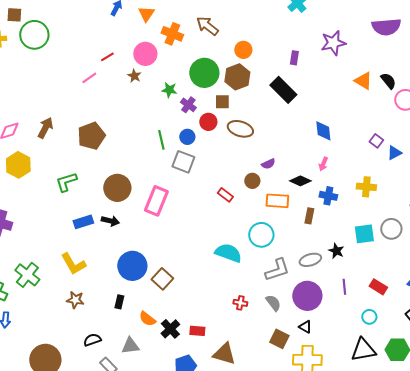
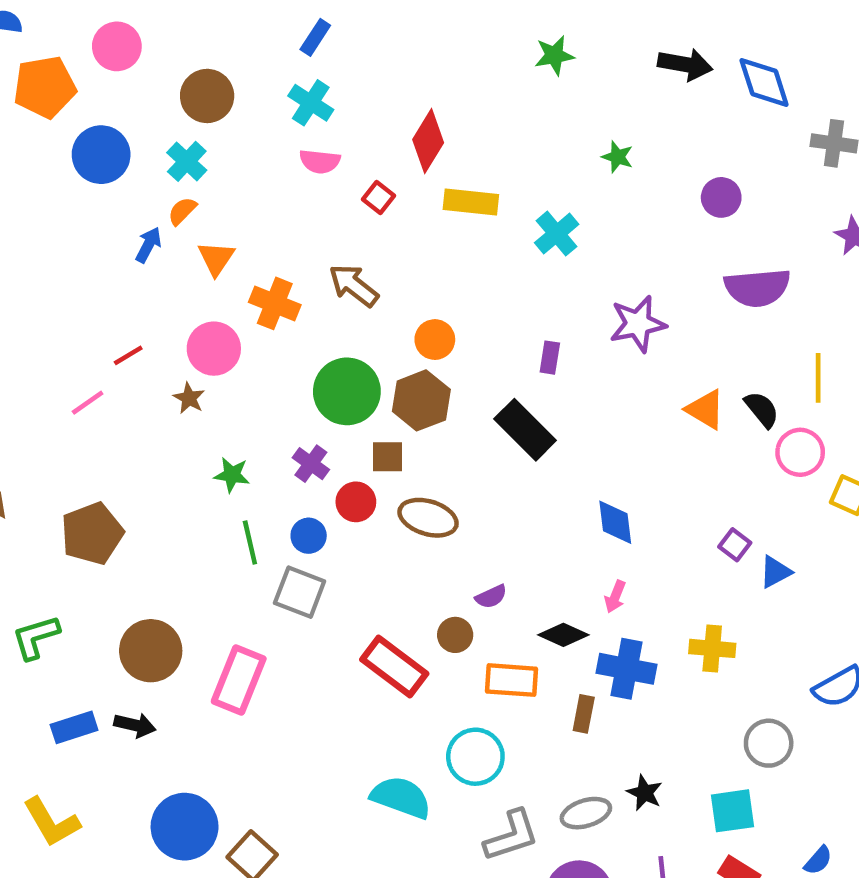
green star: (169, 90) -> (232, 475), moved
red rectangle: (225, 195) -> (394, 667), size x1.8
blue cross: (328, 196) -> (626, 669), size x1.4
cyan square: (364, 234) -> (732, 811), moved

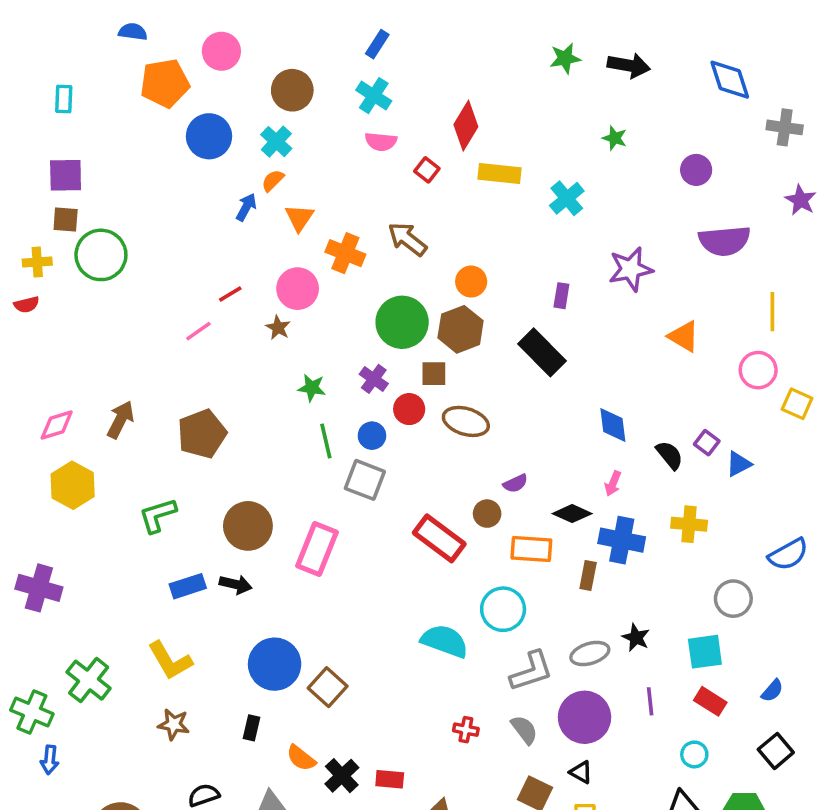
black arrow: (685, 64) -> (629, 65), moved
black semicircle: (762, 409) -> (670, 455), moved

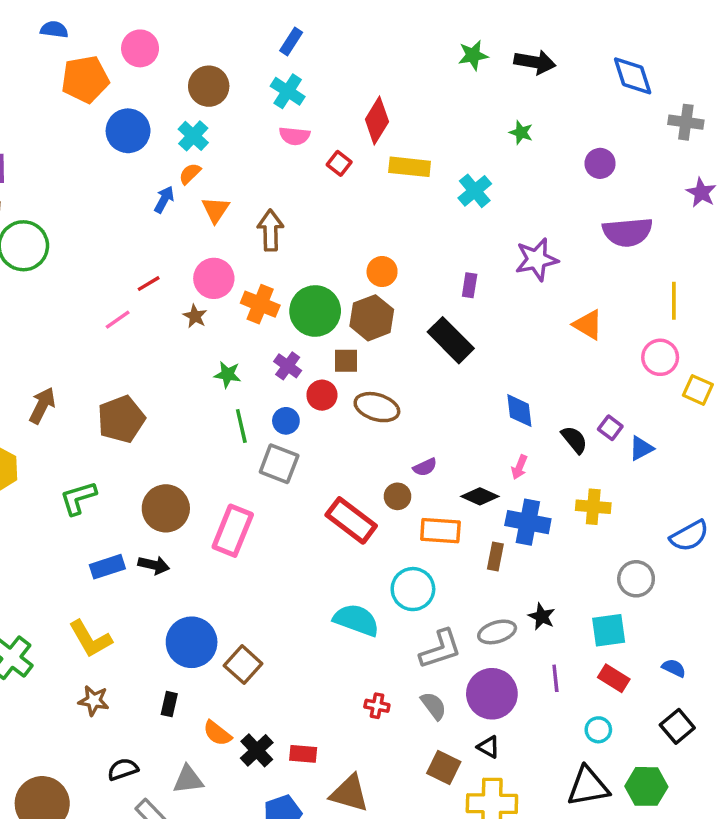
brown arrow: (407, 239) -> (270, 230), moved, turned 51
orange cross: (345, 253) -> (260, 304), moved
blue semicircle: (772, 691) -> (674, 668), turned -105

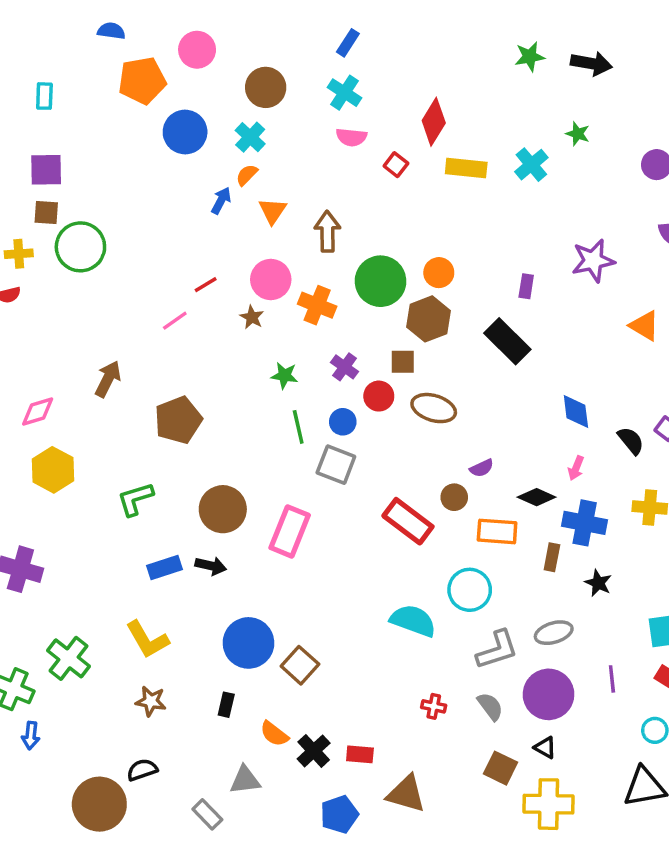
cyan cross: (475, 191) -> (531, 165), moved
green circle: (315, 311) -> (381, 281), moved
brown arrow: (42, 405) -> (108, 379), moved
black star: (542, 617) -> (598, 583), moved
black semicircle: (123, 769) -> (142, 770), moved

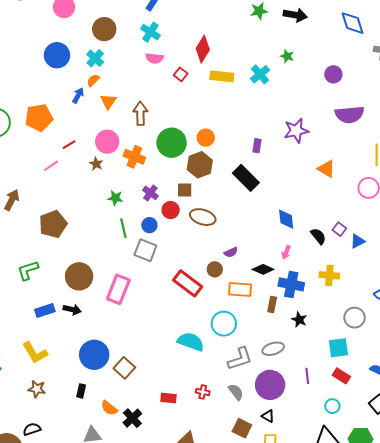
orange pentagon: (142, 81) -> (39, 118), moved
red rectangle: (360, 754) -> (169, 398), moved

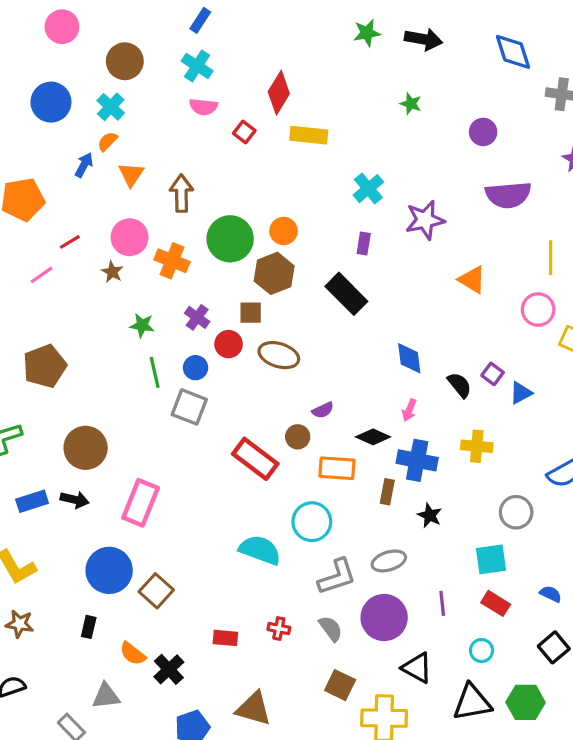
cyan cross: (260, 74) -> (368, 189), moved
pink rectangle: (118, 289) -> (141, 503), moved
black triangle: (268, 416) -> (417, 668), moved, size x1.5

